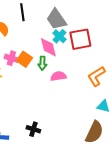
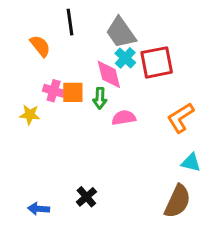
orange square: (24, 59) -> (73, 92), turned -35
black cross: (33, 129) -> (86, 197), turned 32

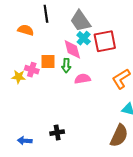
orange semicircle: (40, 46) -> (26, 30), turned -35
pink cross: (54, 91) -> (32, 70), moved
black cross: (86, 197) -> (57, 133), turned 32

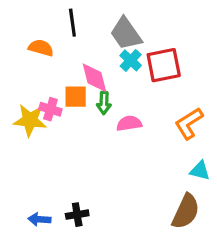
pink diamond: (72, 49) -> (94, 78), moved
yellow star: (19, 77) -> (30, 120), size x1.5
black cross: (57, 133) -> (77, 215), moved

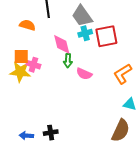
cyan cross: (131, 60) -> (85, 33), turned 32
orange square: (76, 97) -> (21, 57), moved
pink semicircle: (129, 123) -> (84, 74), turned -147

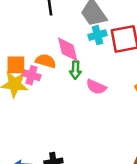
orange semicircle: (27, 25) -> (46, 61), moved

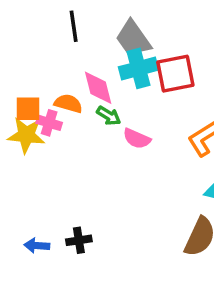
cyan cross: (97, 35) -> (138, 68), size x1.5
green arrow: (75, 70) -> (109, 116), turned -60

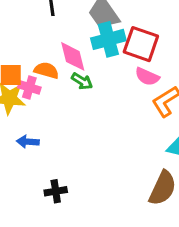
red square: (175, 74) -> (141, 44), turned 30
pink semicircle: (137, 139) -> (147, 77), moved
blue arrow: (37, 246) -> (28, 142), moved

